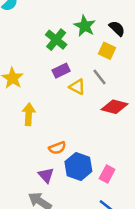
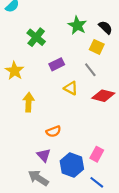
green cross: (56, 40) -> (36, 37), moved
yellow triangle: (77, 87) -> (71, 88), moved
blue hexagon: (78, 166) -> (72, 165), moved

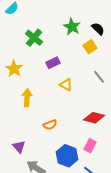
yellow square: (97, 47) -> (90, 47), turned 32
gray line: (90, 70) -> (99, 77), moved
red diamond: (103, 96) -> (94, 118), moved
purple triangle: (44, 155) -> (19, 147), moved

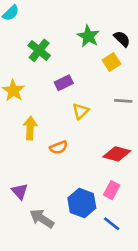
gray line: (99, 77) -> (123, 101), turned -48
yellow triangle: (66, 85) -> (81, 111), turned 48
orange semicircle: (50, 125) -> (59, 147), moved

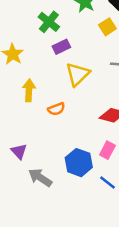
green cross: (39, 50) -> (49, 22), moved
yellow triangle: (81, 111) -> (78, 74), size x1.5

